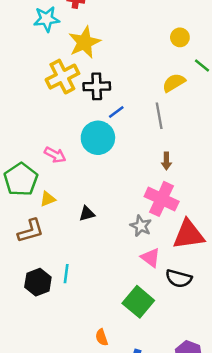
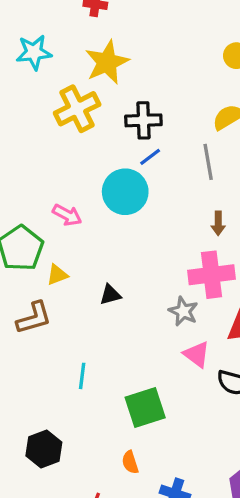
cyan star: (47, 19) -> (34, 52), moved
black cross: (97, 86) -> (143, 120), moved
pink cross: (162, 199) -> (211, 275), turned -32
black hexagon: (38, 282) -> (44, 449), moved
green square: (138, 302) -> (145, 408), moved, turned 32

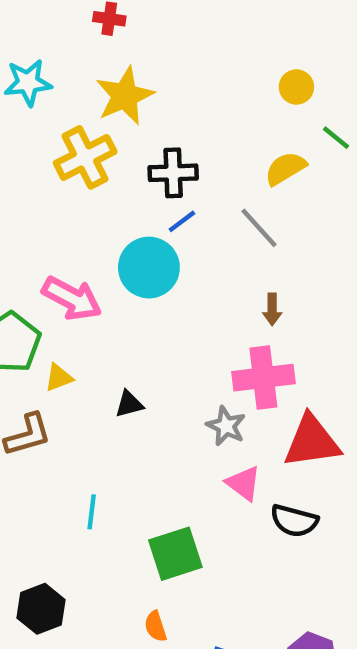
gray line: (208, 162) -> (259, 228), turned -32
pink arrow: (67, 215) -> (72, 298), size x1.5

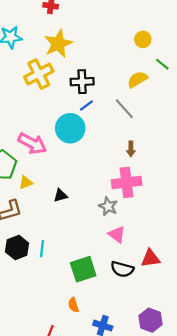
red triangle: (312, 441) -> (150, 258), moved, size x0.7
black semicircle: (294, 521) -> (122, 269), moved
black hexagon: (41, 609) -> (17, 247), moved

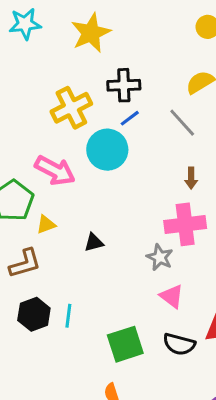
yellow cross: (39, 74) -> (71, 108), moved

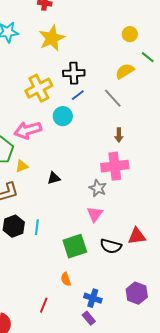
cyan circle: (107, 150) -> (63, 116), size x0.7
pink arrow: (55, 171) -> (28, 130), turned 136
pink triangle: (172, 296) -> (95, 214), moved, turned 30

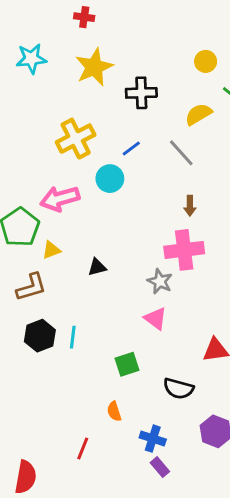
black cross: (74, 73) -> (141, 93), moved
pink triangle: (95, 214) -> (156, 319), turned -30
green square: (75, 246) -> (127, 364), size x0.7
black semicircle: (111, 246) -> (178, 389), moved
purple rectangle: (89, 318) -> (160, 467), moved

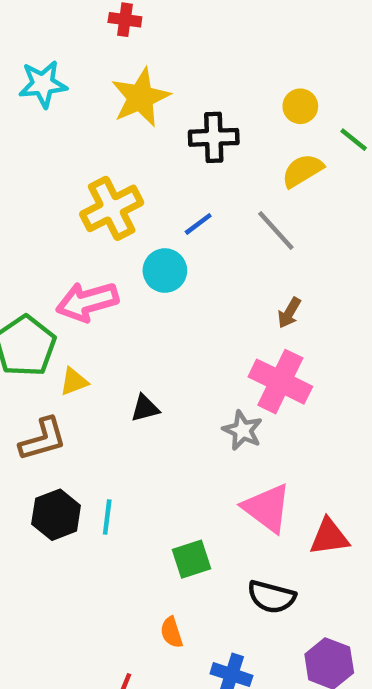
yellow circle: (206, 61) -> (300, 106), moved
brown arrow: (190, 206) -> (289, 313), turned 30
pink cross: (184, 250) -> (280, 382), turned 33
pink triangle: (156, 319) -> (267, 508), moved, size x1.4

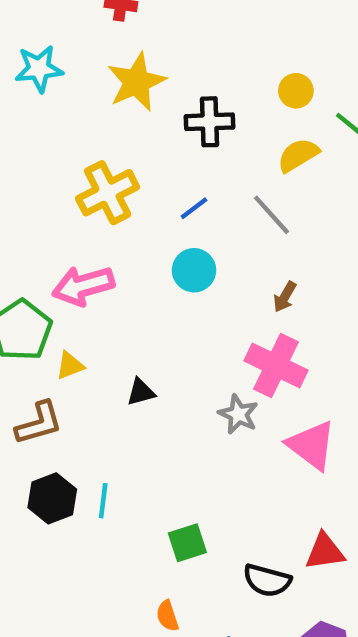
cyan circle: (165, 271) -> (194, 270), moved
pink triangle: (267, 508) -> (311, 445), moved
red triangle: (329, 537) -> (325, 552), moved

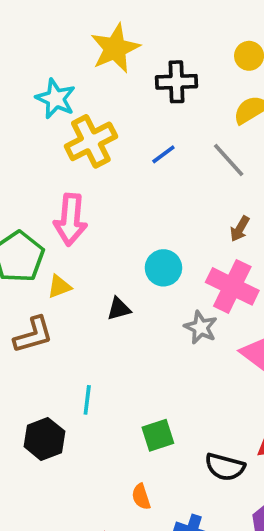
cyan star: (39, 69) -> (56, 99), moved, turned 30
cyan circle: (194, 270) -> (163, 268), moved
pink arrow: (83, 286) -> (70, 219), turned -69
black hexagon: (52, 498) -> (44, 439), moved

